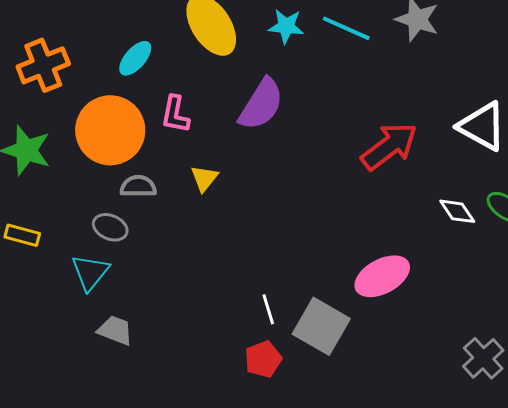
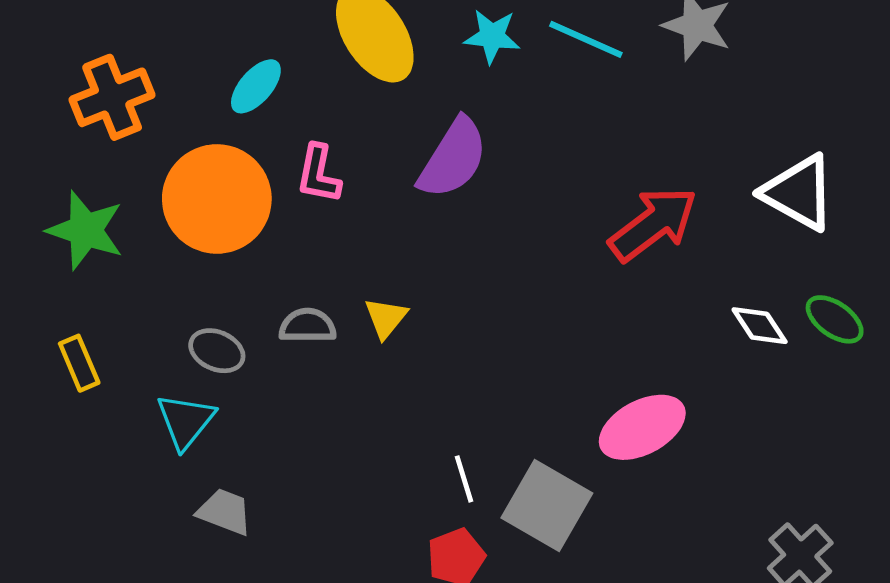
yellow triangle: (204, 178) -> (386, 318), moved
gray semicircle: (138, 186) -> (308, 326), moved
yellow rectangle: (22, 235) -> (79, 363), turned 52

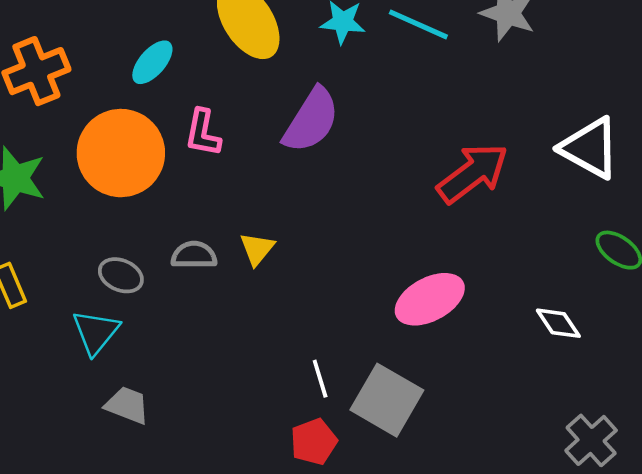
white diamond: (760, 326) -> (558, 323), moved
pink ellipse: (642, 427) -> (430, 299), moved

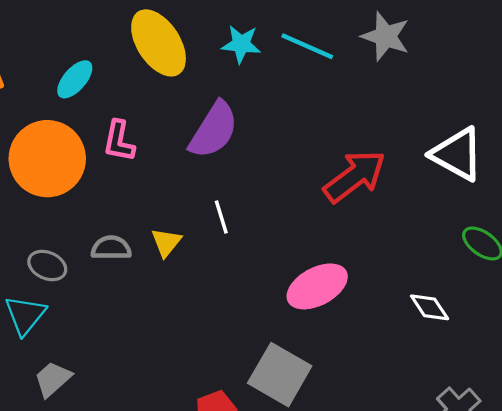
white line: (320, 379) -> (221, 217), moved
gray trapezoid: (127, 405) -> (53, 379), turned -63

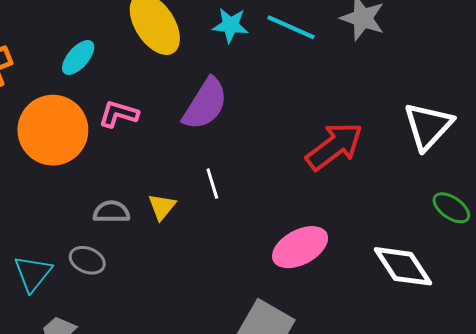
pink L-shape: (119, 141) -> (118, 114), turned 96
white triangle: (457, 154) -> (428, 126), turned 44
gray ellipse: (47, 266) -> (87, 260), moved
white diamond: (430, 307) -> (403, 266), size x1.6

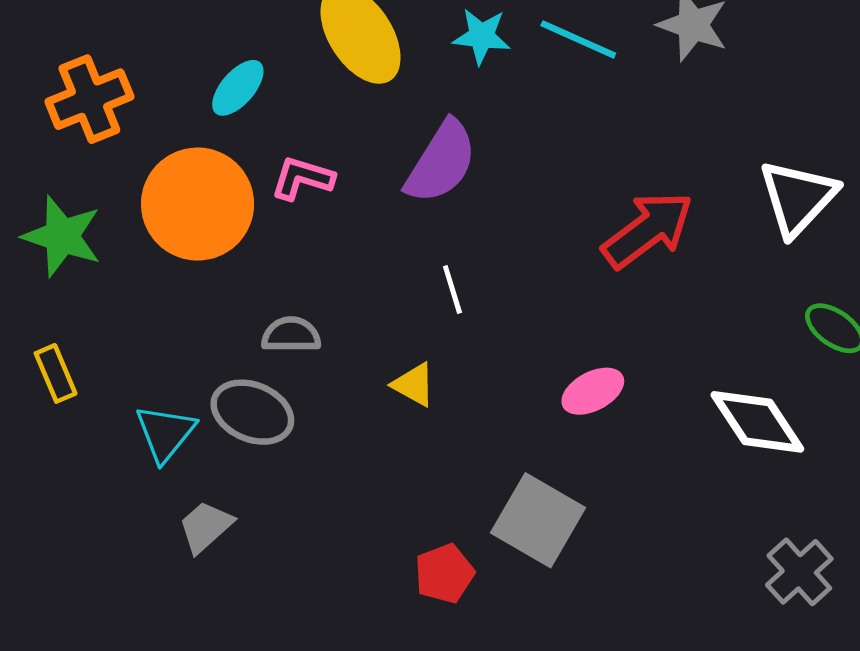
yellow triangle: (162, 207) -> (414, 385), moved, turned -40
pink ellipse: (300, 247) -> (593, 391), size x0.7
gray ellipse: (87, 260) -> (252, 412), size x1.4

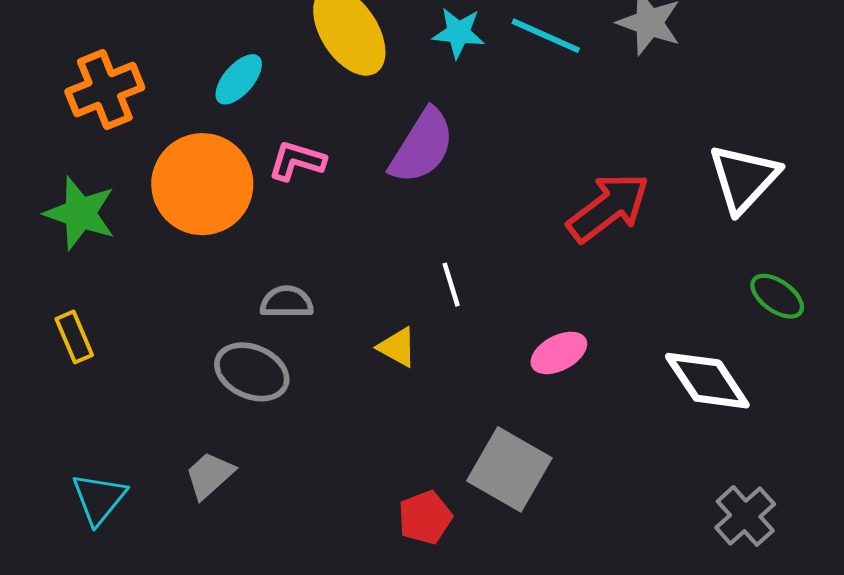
white line: (452, 290) -> (451, 285), moved
cyan triangle: (165, 433) -> (99, 498), moved

